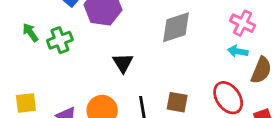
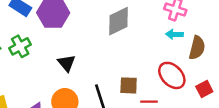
black triangle: (123, 63) -> (67, 63), moved

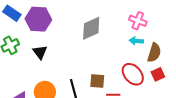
black triangle: (67, 63) -> (40, 52), moved
red square: (204, 89) -> (158, 74), moved

